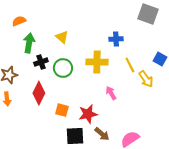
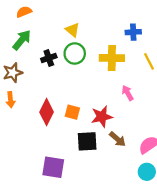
green arrow: (29, 43) -> (22, 40), moved, turned 30
green circle: (63, 68) -> (75, 54), moved
red diamond: (39, 93) -> (47, 112), moved

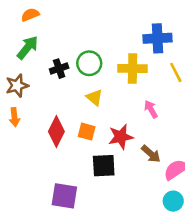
yellow triangle: (72, 30) -> (94, 97), moved
blue cross: (133, 32) -> (157, 38), size x1.5
brown arrow: (117, 139) -> (151, 154), moved

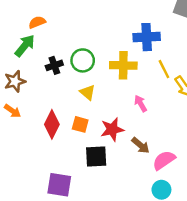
orange semicircle: (30, 15) -> (37, 22), moved
orange arrow: (14, 117) -> (12, 111), turned -49

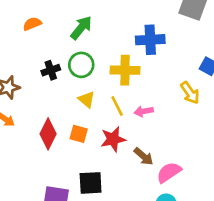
green arrow: (25, 46) -> (81, 28), moved
yellow line: (164, 69) -> (117, 106), moved
pink arrow: (141, 104) -> (144, 111), turned -70
black square: (96, 156) -> (91, 183), moved

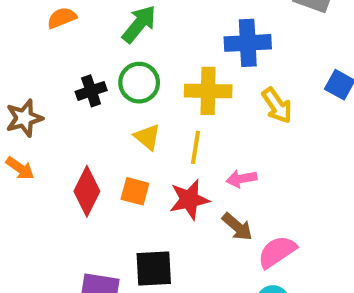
yellow arrow: (190, 93) -> (277, 106), moved
yellow line: (117, 106) -> (196, 147), turned 36
pink arrow: (144, 111) -> (241, 179), moved

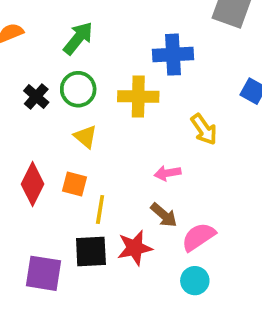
black cross: (91, 91) -> (36, 97), turned -30
yellow arrow: (277, 106) -> (204, 129), moved
yellow line: (196, 147) -> (100, 210), moved
red star: (189, 200) -> (135, 248), moved

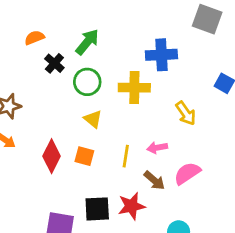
black cross: (36, 97) -> (54, 63), moved
yellow line: (100, 210) -> (126, 156), moved
pink semicircle: (198, 237) -> (187, 173), moved

